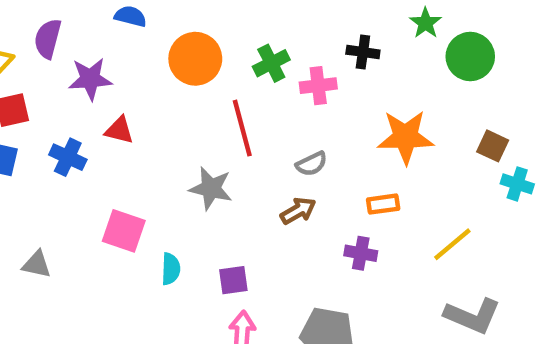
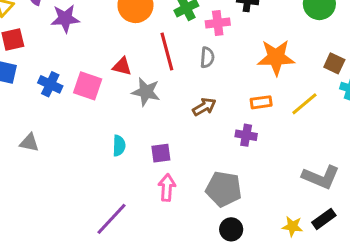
red triangle: (119, 130) -> (122, 66), moved
blue cross: (68, 157) -> (50, 84), moved
gray semicircle: (312, 164) -> (207, 57), moved, turned -60
pink square: (124, 231) -> (88, 86), moved
yellow line: (452, 244) -> (304, 104), moved

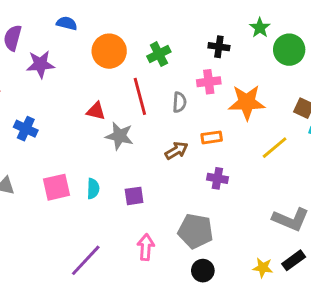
pink cross: (218, 23) -> (209, 82), moved
pink square: (88, 86) -> (56, 187), moved, turned -32
orange rectangle: (261, 102) -> (212, 137), moved
pink arrow: (167, 188) -> (146, 247), moved

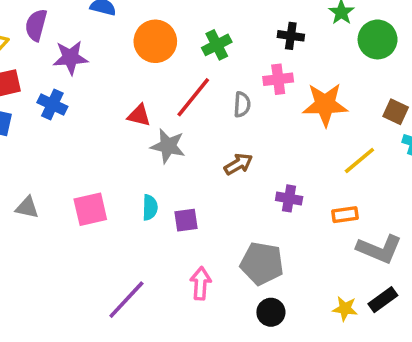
red line: (140, 96) -> (193, 97), turned 54
blue cross: (26, 129) -> (52, 105), moved
orange rectangle: (212, 137) -> (345, 215), moved
cyan semicircle: (93, 189) -> (150, 207), moved

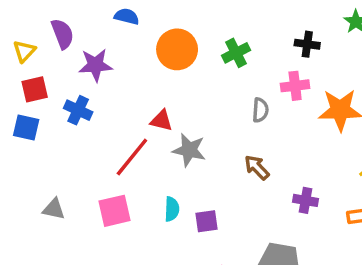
purple semicircle: (36, 25) -> (62, 34), turned 144
red line: (193, 97) -> (132, 157), moved
brown arrow: (238, 164) -> (257, 167), turned -104

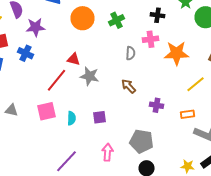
cyan semicircle: (172, 209) -> (72, 118), moved

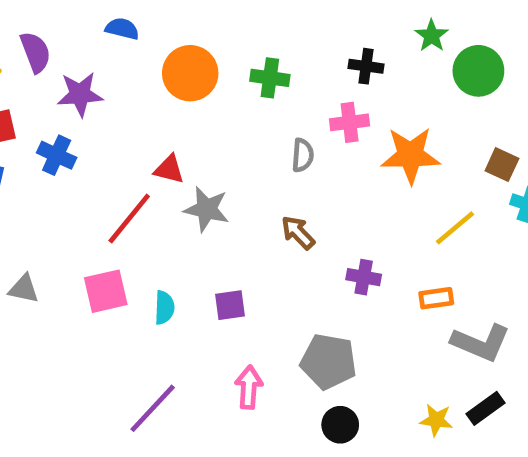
green cross: (116, 20) -> (270, 78), turned 35

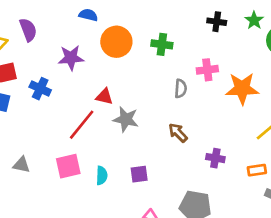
blue semicircle: (122, 29) -> (88, 15), moved
black cross: (366, 66) -> (217, 22), moved
purple star: (80, 94) -> (71, 58), moved

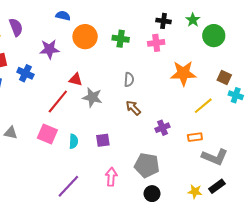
pink cross: (207, 70) -> (156, 43), moved
gray semicircle: (181, 89) -> (129, 80), moved
purple cross: (215, 158) -> (162, 128), turned -32
pink square: (68, 166) -> (47, 134), turned 36

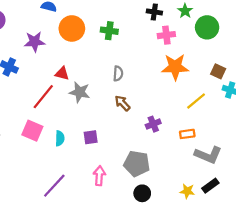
pink cross: (156, 43) -> (166, 35), moved

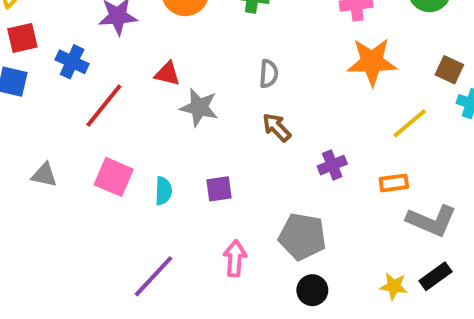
red line: (43, 97) -> (104, 105), moved

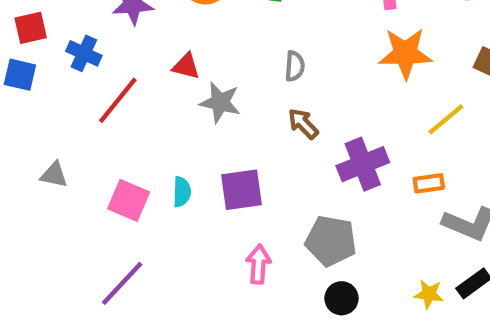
purple cross: (332, 165) -> (363, 164), size x1.6
pink square: (114, 177) -> (129, 200), moved
purple square: (219, 189) -> (241, 190), size x1.5
purple line: (153, 276) -> (122, 283), moved

